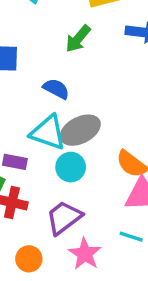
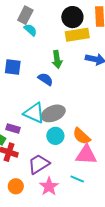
green arrow: (78, 39) -> (57, 59), turned -54
blue semicircle: (56, 89) -> (45, 79), moved
cyan circle: (71, 167) -> (55, 136), moved

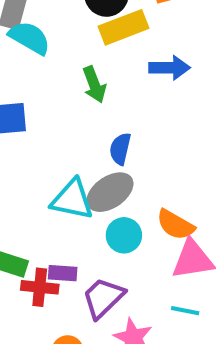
cyan semicircle: (30, 30) -> (30, 38), size x1.5
blue semicircle: (45, 79) -> (120, 149), moved, turned -98
purple rectangle: (13, 128) -> (63, 273), moved

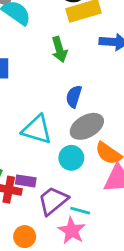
gray ellipse: (110, 192) -> (87, 126), moved
cyan line: (185, 311) -> (80, 211), moved

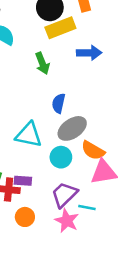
purple trapezoid: (53, 201) -> (64, 195), moved
cyan line: (80, 211) -> (87, 208), moved
orange circle: (25, 237) -> (25, 217), moved

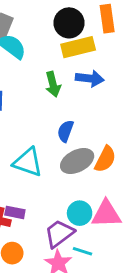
blue arrow: (89, 53) -> (90, 78), moved
orange semicircle: (93, 150) -> (105, 159), moved, turned -100
cyan circle: (61, 157) -> (80, 213), moved

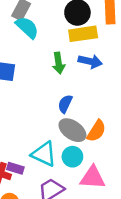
gray ellipse: (77, 161) -> (72, 130), turned 56
cyan triangle: (28, 162) -> (44, 154), moved
cyan circle: (80, 213) -> (72, 157), moved

